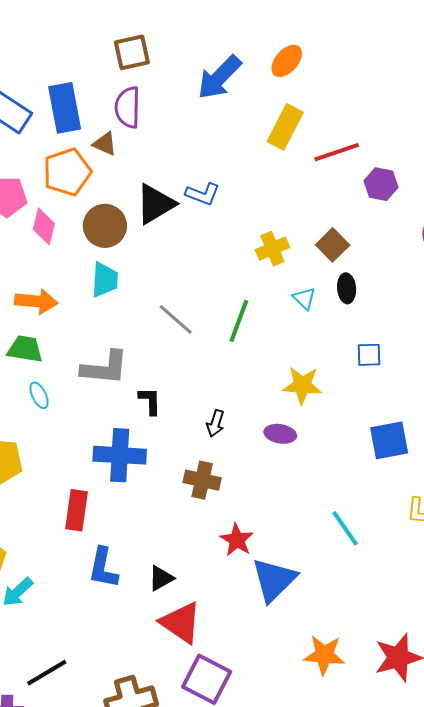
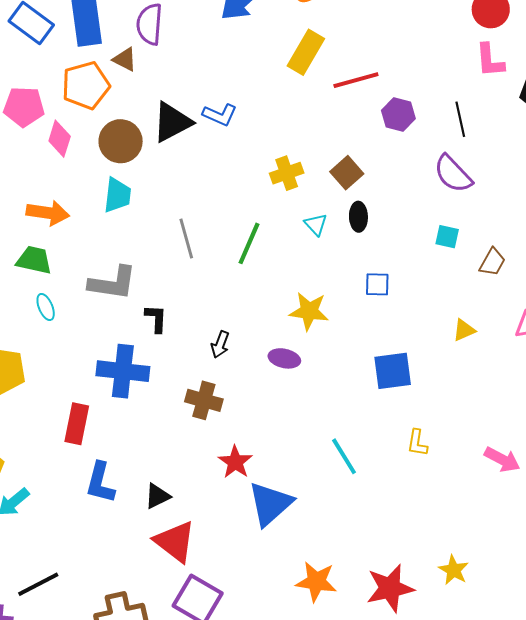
gray line: (176, 319) -> (186, 239), turned 30

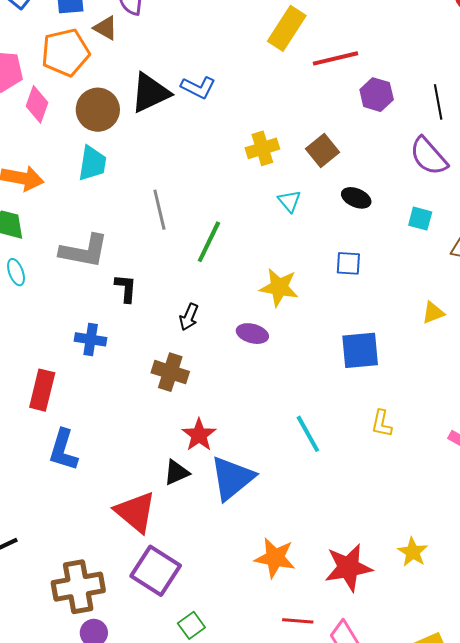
black ellipse: (358, 217) -> (356, 198), moved, turned -68
green line: (249, 243) -> (209, 242), moved
blue cross: (123, 371) -> (91, 339), size x0.6
black triangle: (157, 496) -> (176, 473), moved

